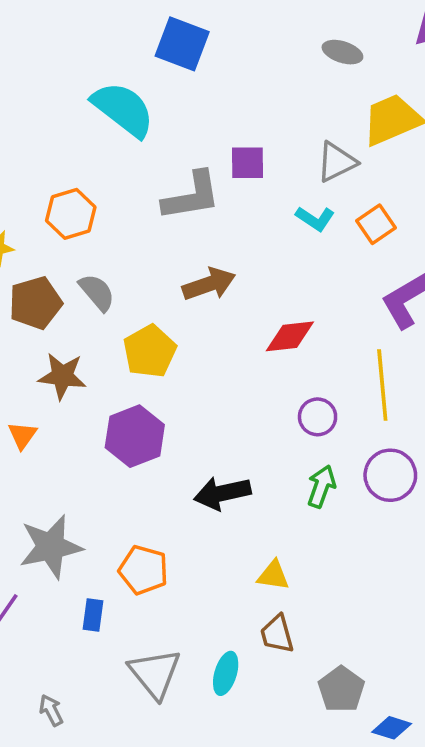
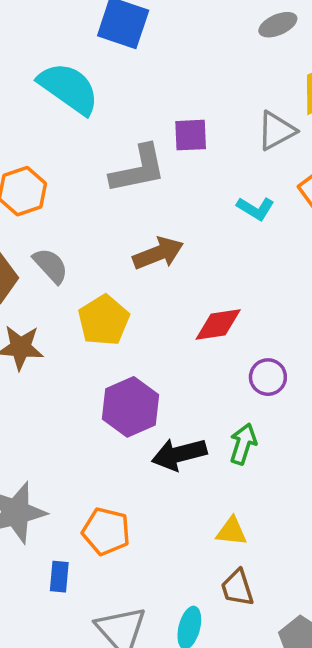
gray ellipse: (342, 52) -> (278, 25), turned -39
cyan L-shape: (315, 219) -> (255, 208), moved
red diamond: (290, 336) -> (218, 324), moved
purple hexagon: (135, 436) -> (131, 407), moved
green arrow: (321, 486) -> (243, 444), moved

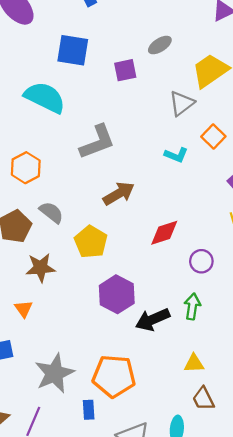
gray ellipse: (278, 25) -> (160, 45), moved
purple square: (191, 135) -> (125, 70), moved
orange pentagon: (106, 531) -> (114, 376), size x1.4

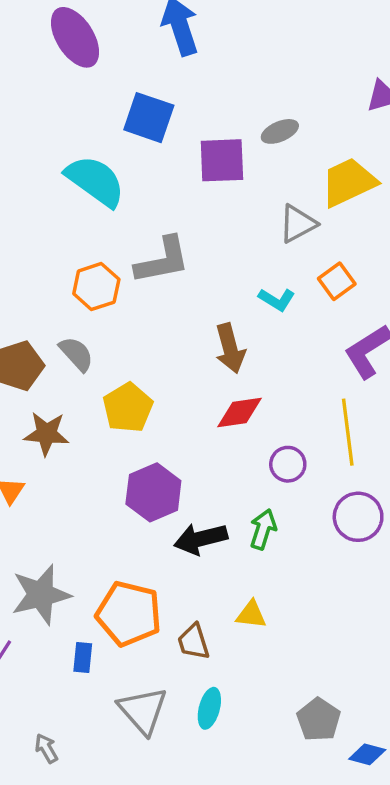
purple square: (125, 70) -> (222, 160), size x1.4
orange hexagon: (26, 168) -> (96, 287), moved
brown arrow: (119, 194) -> (230, 348), moved, turned 96
brown trapezoid: (203, 399) -> (193, 642), moved

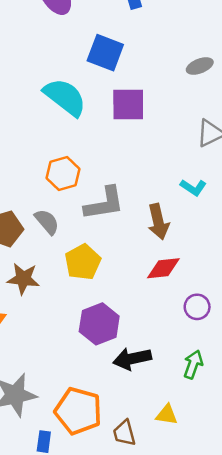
purple square: (222, 160) -> (128, 104), moved
gray L-shape: (162, 260) -> (104, 203), moved
green arrow: (263, 529) -> (193, 364), moved

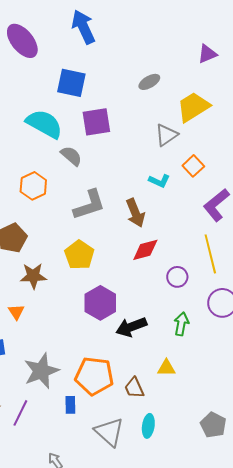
orange hexagon: (63, 174) -> (33, 186), moved
gray semicircle: (47, 222) -> (71, 156), moved

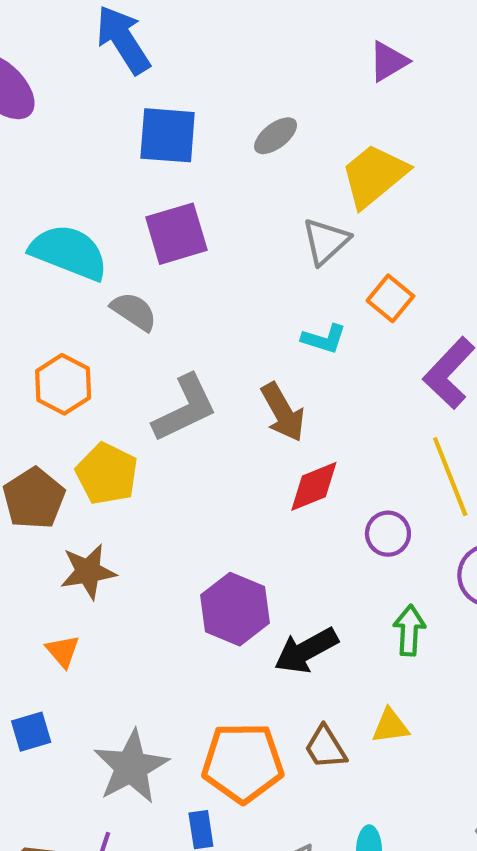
blue square: (71, 83) -> (168, 135), moved
yellow pentagon: (79, 255) -> (107, 474), moved
brown trapezoid: (134, 388) -> (325, 747), moved

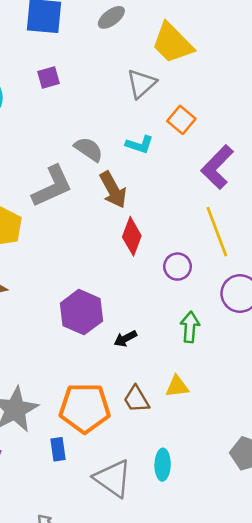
yellow trapezoid: (374, 176) -> (172, 43), turned -96
purple square: (176, 234) -> (49, 77), size x0.6
gray semicircle: (134, 311) -> (89, 149), moved
red diamond: (314, 486) -> (132, 236), turned -48
black arrow: (306, 650) -> (125, 339), size x0.6

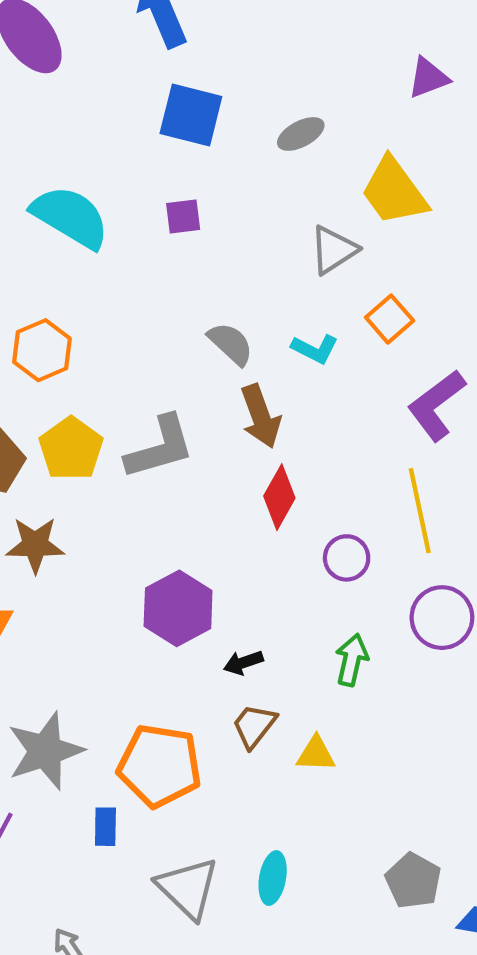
gray L-shape: (52, 186) -> (160, 447), moved
brown trapezoid: (136, 399) -> (254, 726), moved, turned 60

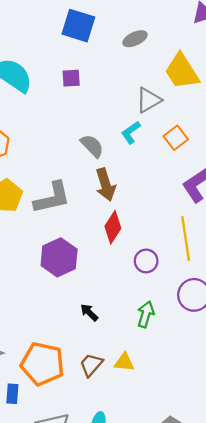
cyan L-shape: (315, 349) -> (131, 133), moved, turned 115
purple hexagon: (178, 608) -> (59, 257), moved
black arrow: (243, 663) -> (89, 312), turned 60
brown trapezoid: (254, 726) -> (91, 365), moved

